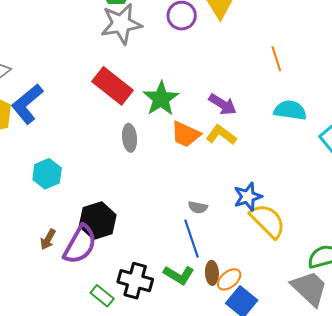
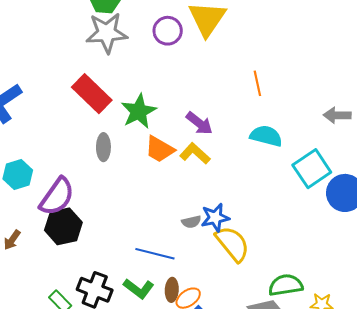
gray semicircle: (198, 207) -> (191, 222), moved, turned -30
blue line: (191, 239) -> (155, 254), turned -63
purple semicircle: (80, 245) -> (57, 197), moved

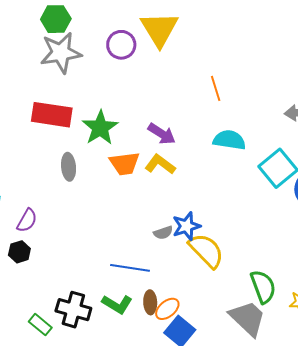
red rectangle: (92, 94) -> (52, 115), turned -30
orange trapezoid: (160, 149) -> (125, 164), turned -32
purple semicircle: (57, 197) -> (27, 220), size x0.6
black hexagon: (63, 226) -> (19, 252), moved, size x0.6
green semicircle: (286, 285) -> (263, 287), turned 84

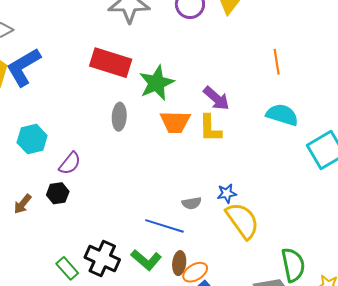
yellow L-shape: (160, 164) -> (210, 128), turned -136
blue star: (186, 226) -> (227, 193), size x0.7
gray semicircle: (163, 233) -> (192, 203), moved

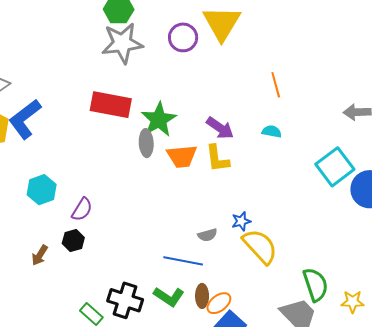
cyan semicircle: (282, 115) -> (272, 131), moved, size x0.6
gray ellipse: (119, 117) -> (146, 143), moved

